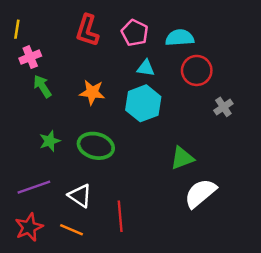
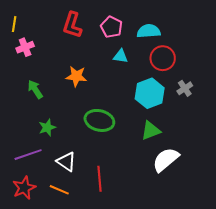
green arrow: (42, 86) -> (35, 89), moved
cyan hexagon: (143, 103) -> (150, 93), moved
green star: (50, 141) -> (47, 127), moved
green ellipse: (96, 146) -> (99, 120), moved

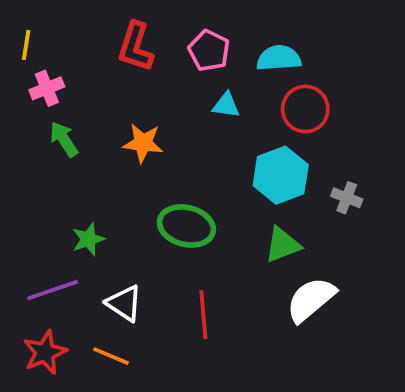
gray cross: (185, 88) -> (347, 198), moved, turned -35
green arrow: (35, 89) -> (64, 139), moved
red line: (99, 179) -> (203, 315), moved

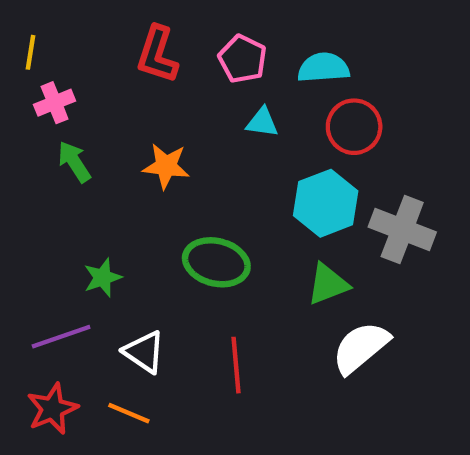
gray cross: (347, 198) -> (402, 229), size x1.8

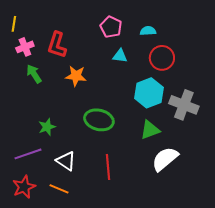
red L-shape: (157, 55) -> (57, 45), moved
cyan semicircle: (323, 68) -> (148, 31), size x0.7

